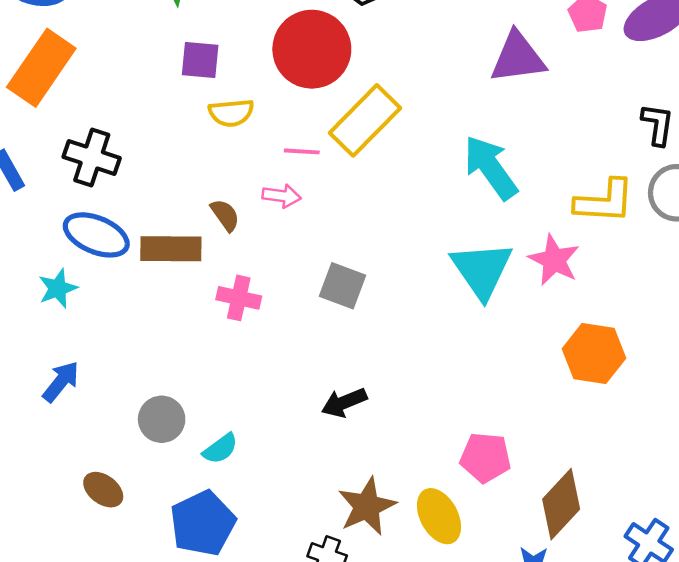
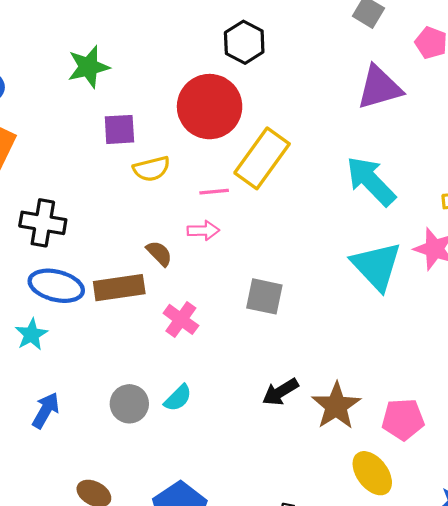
pink cross: (239, 298) -> (181, 319), turned 32
gray circle: (162, 419) -> (129, 404), moved
cyan semicircle: (220, 449) -> (178, 398), moved
brown star: (367, 506) -> (336, 406), moved

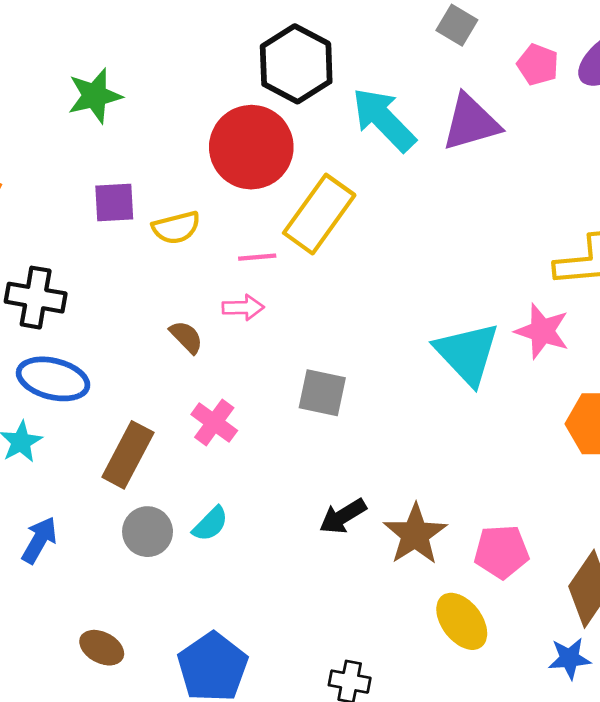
black hexagon: (244, 42) -> (296, 64), size x1.4
purple square: (119, 129) -> (114, 202), moved
cyan arrow: (371, 181) -> (384, 120), moved
brown rectangle: (119, 288) -> (128, 455), moved, turned -54

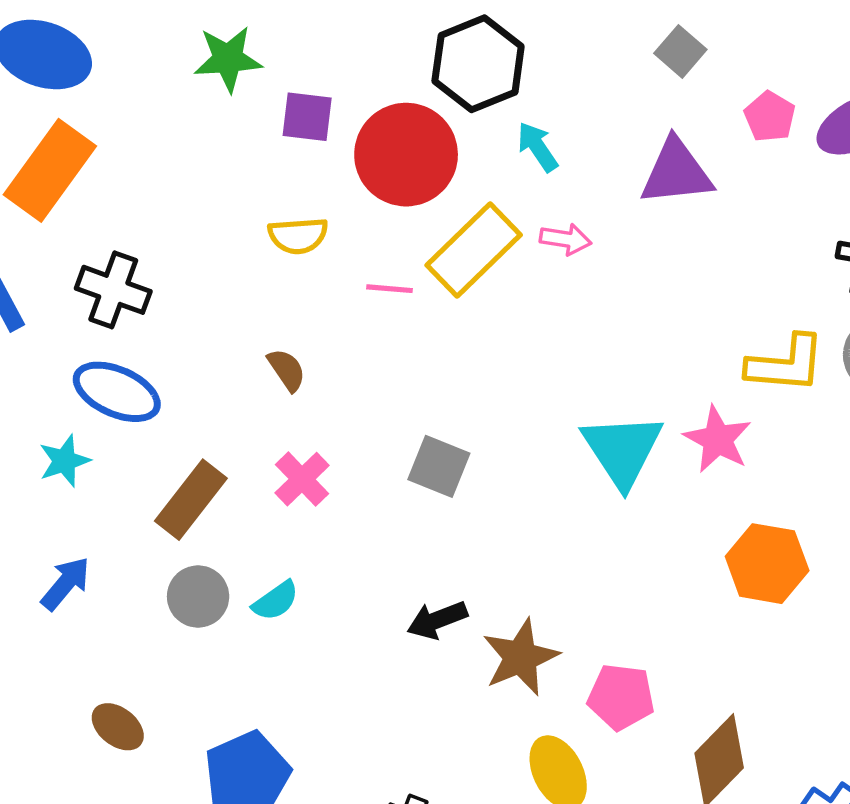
cyan arrow: (384, 120) -> (537, 147), moved, size x0.6
purple square: (114, 202) -> (307, 117), moved
pink arrow: (243, 307) -> (565, 239), moved

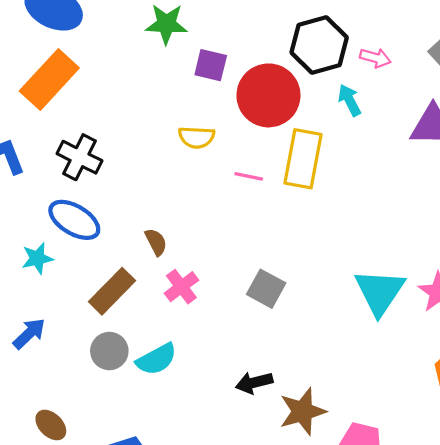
pink arrow: (565, 239) -> (375, 58), moved
yellow rectangle: (474, 250) -> (303, 159), turned -42
brown semicircle: (287, 370) -> (156, 242), moved
cyan semicircle: (276, 601) -> (157, 359), size x1.4

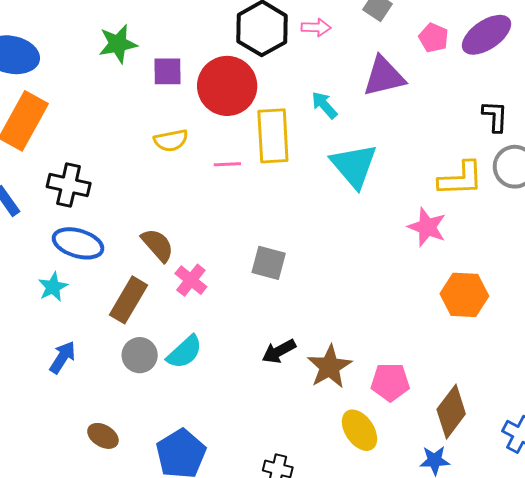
cyan arrow: (350, 100) -> (324, 105), moved
brown semicircle: (156, 242) -> (158, 245), size x1.4
cyan triangle: (380, 292) -> (354, 166), moved

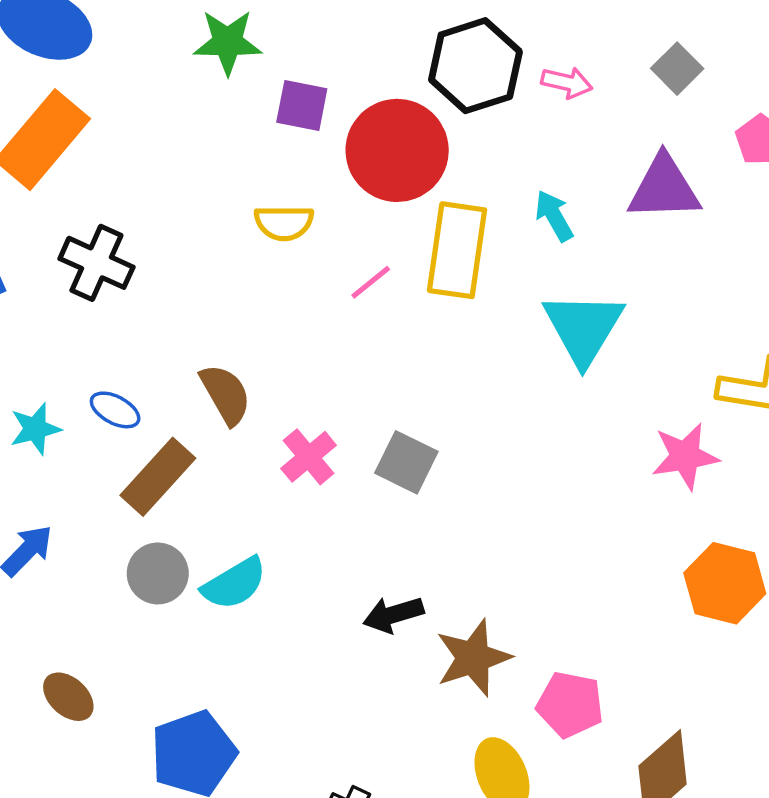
pink line: (227, 164) -> (371, 282), turned -48
pink star: (427, 227) -> (685, 456), turned 30
blue ellipse: (78, 243) -> (115, 410), moved, size x0.6
pink cross: (191, 280) -> (309, 457), moved

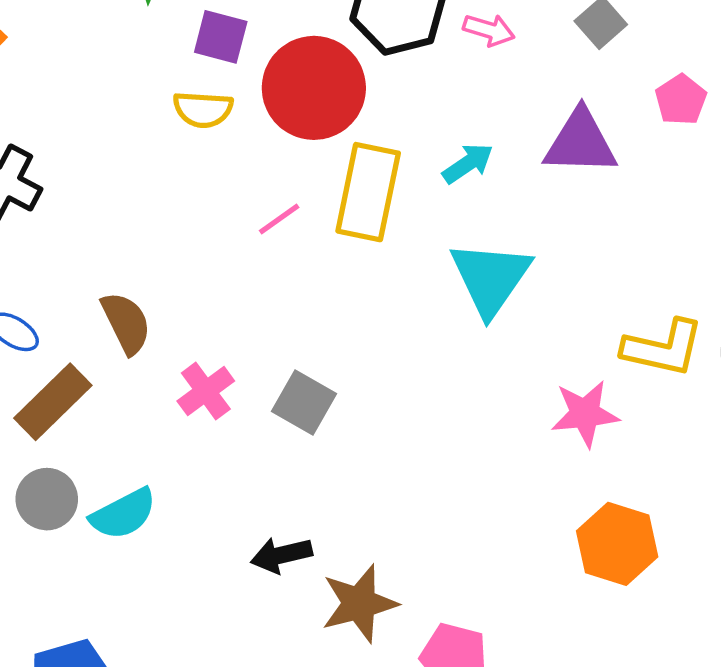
cyan arrow: (554, 216) -> (468, 163), turned 82
yellow semicircle: (284, 223) -> (203, 109), moved

